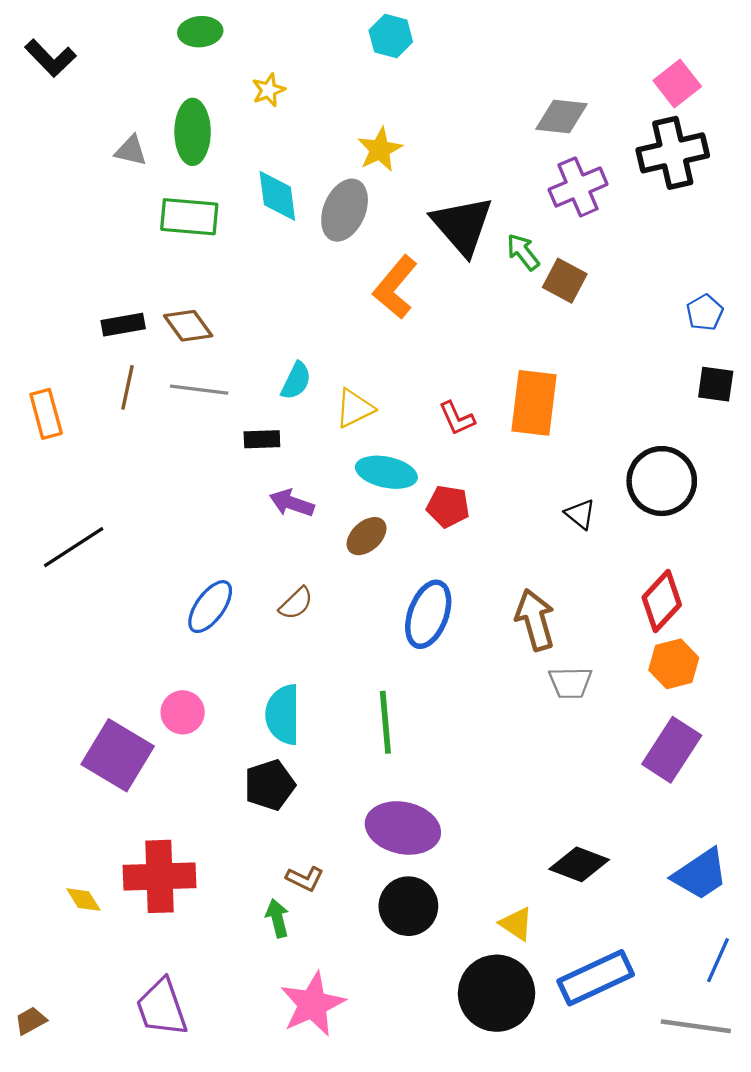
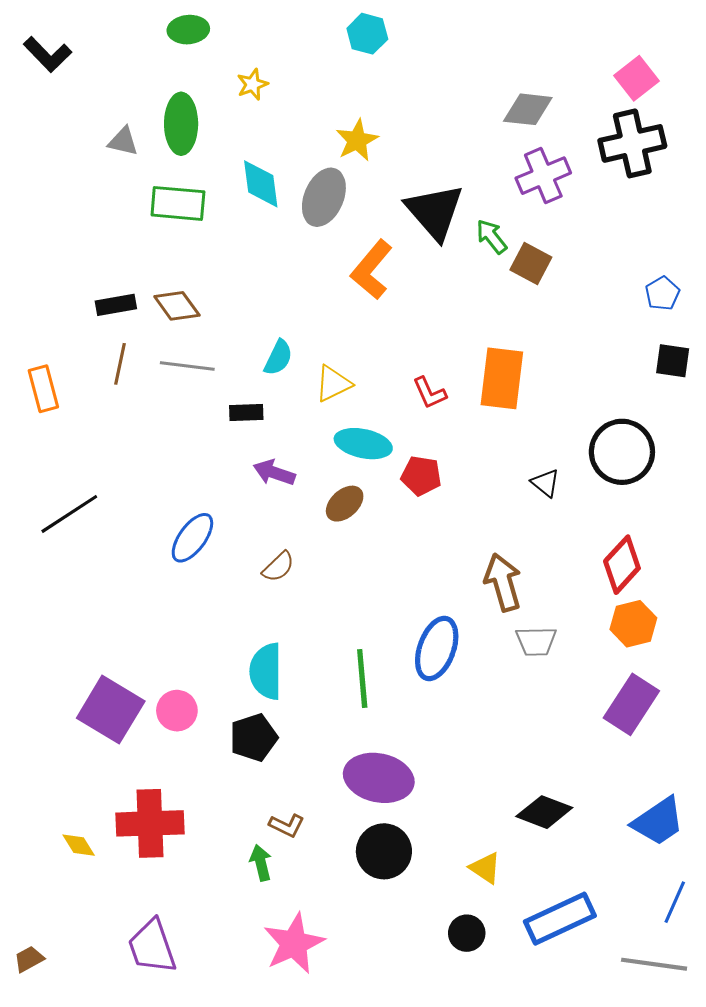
blue ellipse: (210, 607) -> (192, 538), moved
blue ellipse: (428, 614) -> (437, 649), moved
pink circle: (183, 712) -> (177, 711), moved
black circle: (497, 993) -> (467, 933), size x0.5

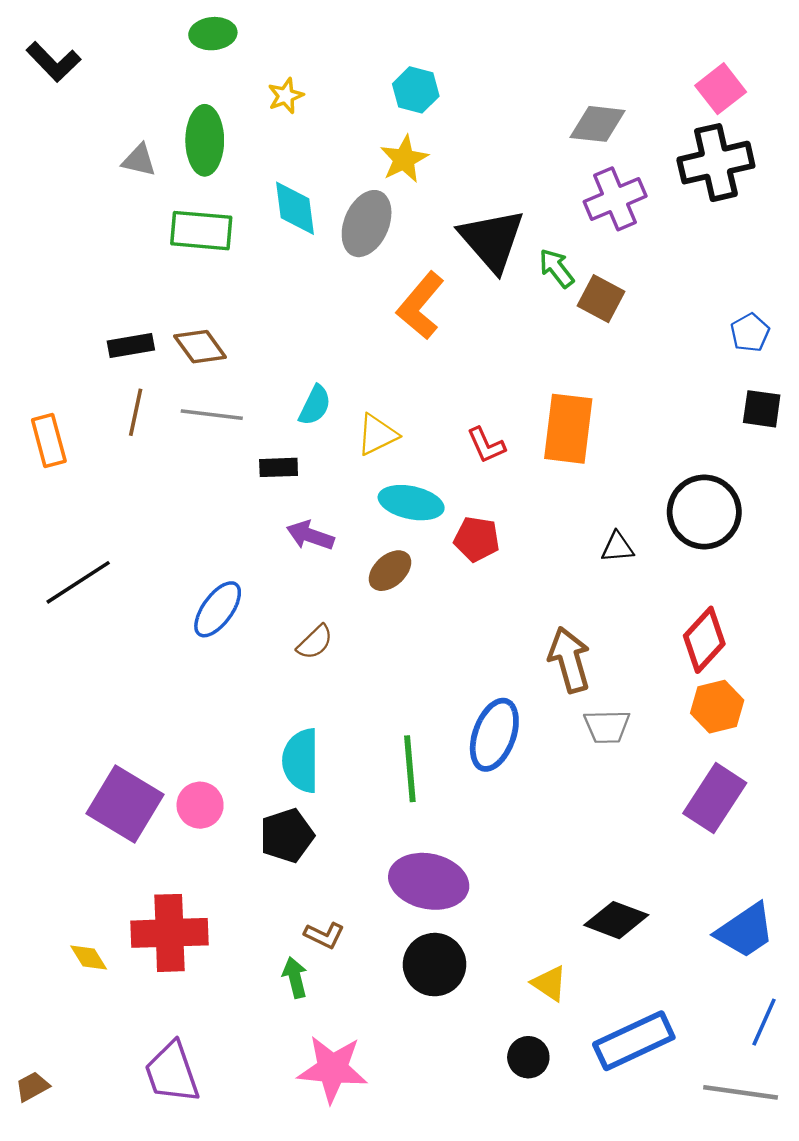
cyan hexagon: (367, 34) -> (416, 90), moved
black triangle: (545, 483) -> (617, 547), turned -44
pink star: (294, 943) -> (333, 1069), turned 30

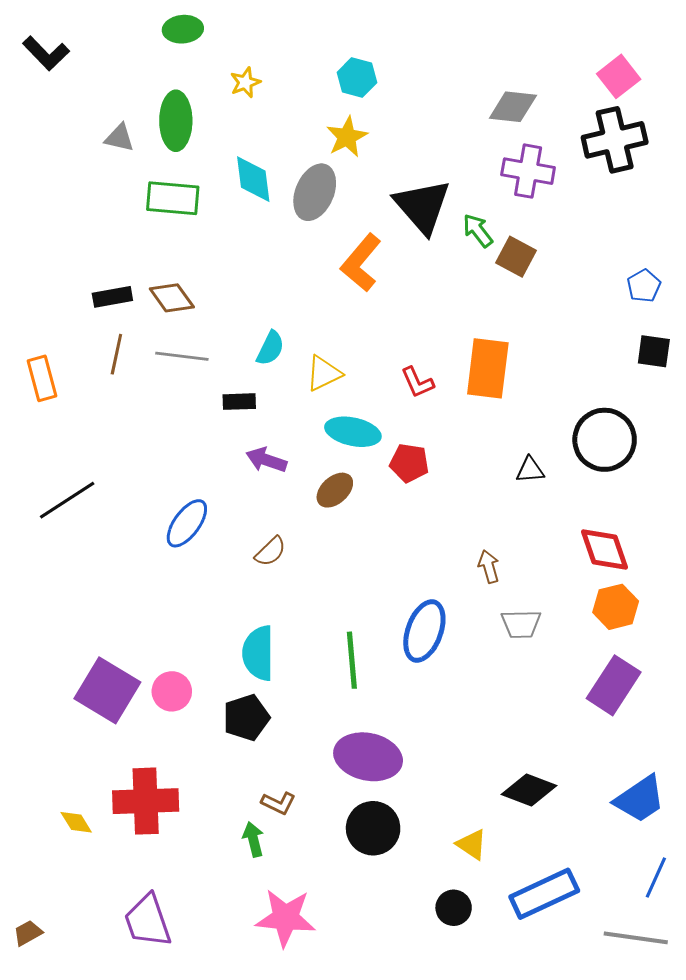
purple cross: (615, 199) -> (528, 171), turned 33
red diamond: (704, 640) -> (605, 549), turned -62
brown arrow: (569, 660) -> (489, 567), size x0.6

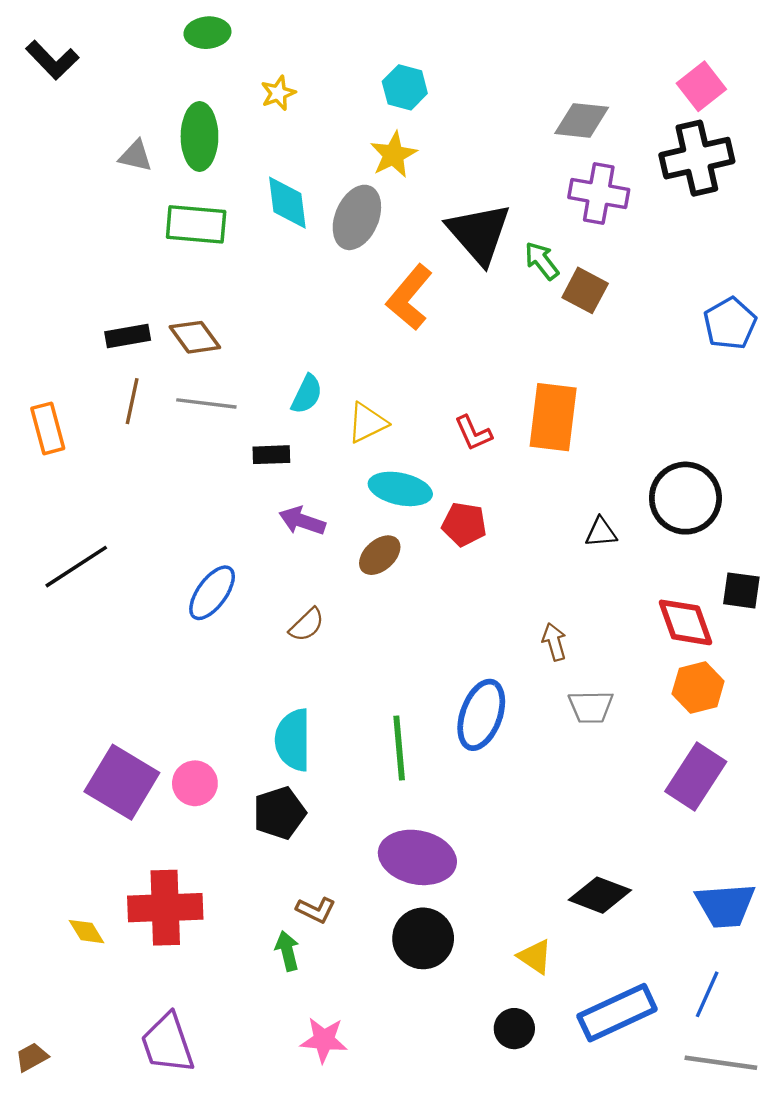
blue pentagon: (644, 286) -> (730, 324), size x1.4
black square: (654, 351) -> (741, 590), moved
blue trapezoid: (640, 799) -> (725, 905), turned 30
blue line: (656, 878) -> (707, 994), moved
pink star: (286, 918) -> (324, 1040), size x0.7

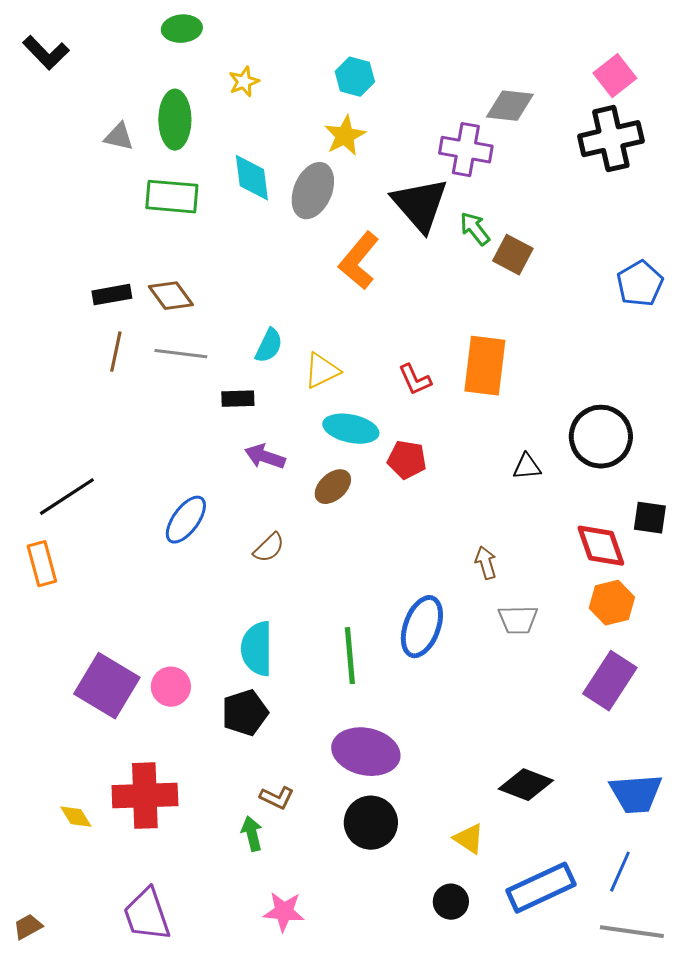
purple cross: (599, 193) -> (466, 150), moved
orange rectangle: (48, 428) -> (42, 564), moved

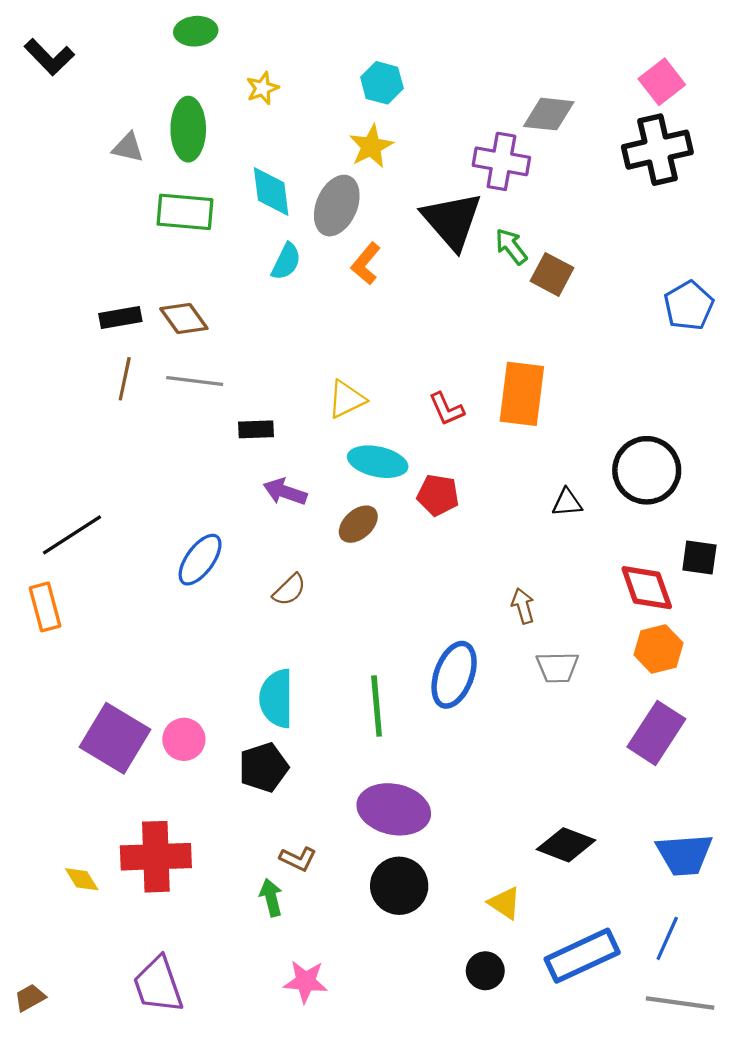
orange L-shape: (359, 261) -> (366, 264), moved, size x0.7
cyan semicircle: (269, 346) -> (286, 261), moved

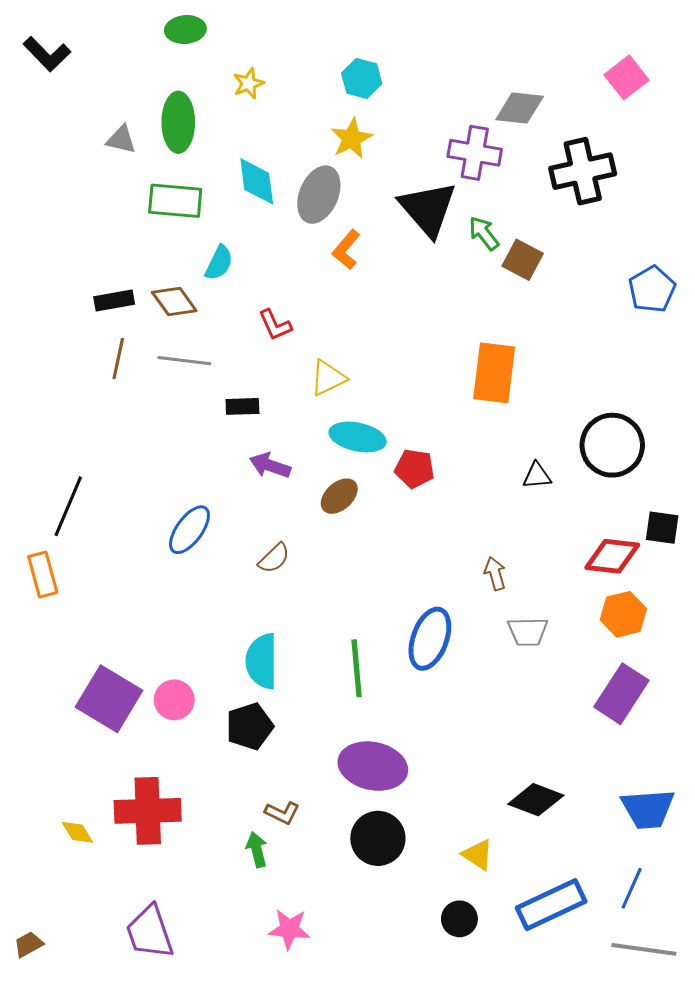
black cross: (657, 150) -> (583, 171), moved
cyan semicircle: (286, 261) -> (219, 263), moved
red L-shape: (447, 409) -> (275, 325), moved
black line: (72, 535) -> (68, 506), turned -34
red diamond: (647, 588) -> (612, 556), turned -64

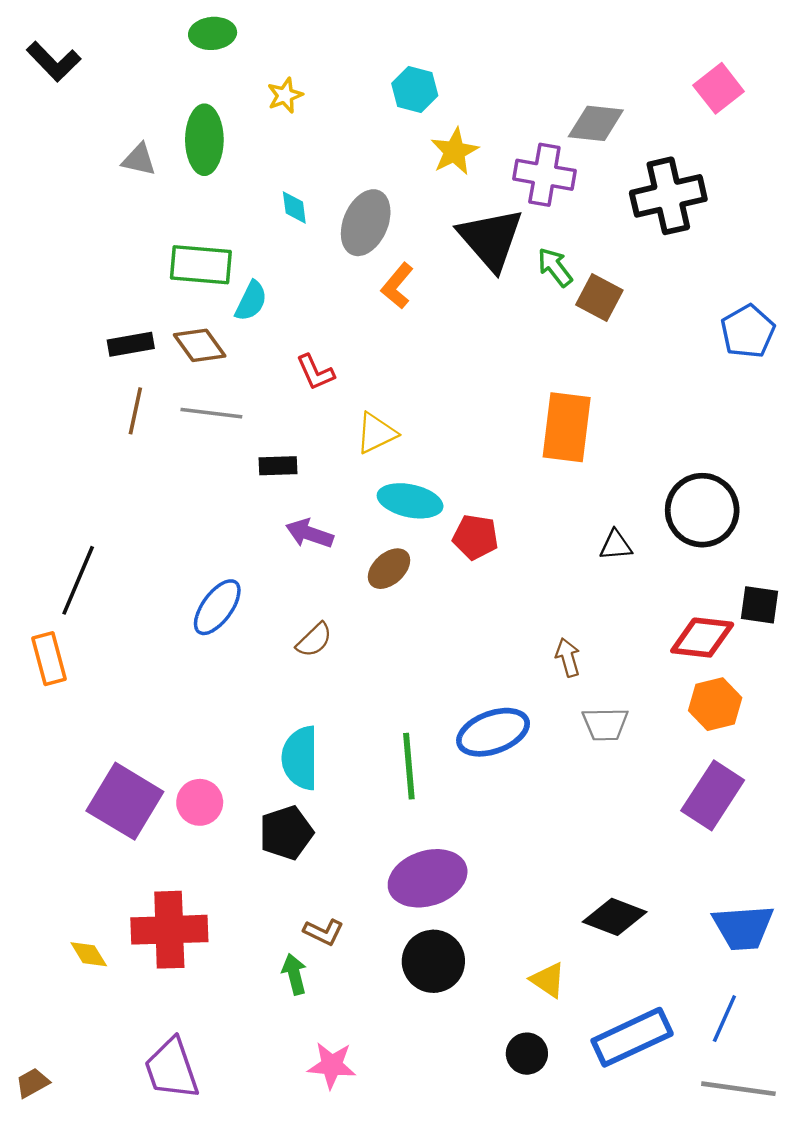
yellow star: (351, 139) -> (454, 151), moved
cyan diamond: (257, 181) -> (294, 208), size x0.6
green rectangle: (175, 201) -> (201, 265), moved
blue ellipse: (430, 639) -> (493, 732), turned 50
purple ellipse: (373, 766) -> (428, 878), turned -30

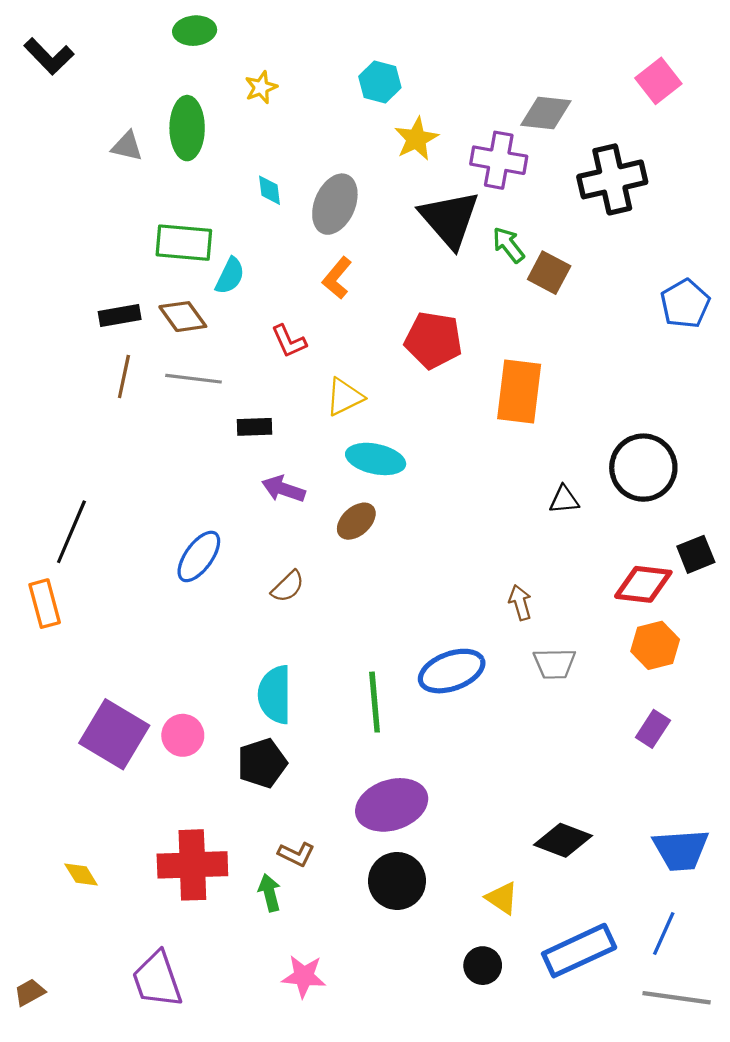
orange L-shape: (397, 286) -> (337, 278), moved
red pentagon: (475, 537) -> (433, 340), moved, size x1.4
black square: (759, 605) -> (696, 554), turned -30
purple rectangle: (713, 795) -> (653, 729), size x0.6
red cross: (169, 930) -> (192, 865), moved

